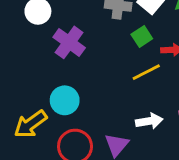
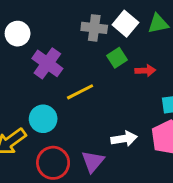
yellow line: (146, 72) -> (80, 92), moved

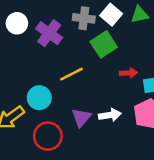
green square: (117, 58) -> (104, 44), size x1.5
purple cross: (47, 63) -> (49, 33), moved
red arrow: (145, 70) -> (128, 73), moved
purple triangle: (93, 161) -> (81, 117), moved

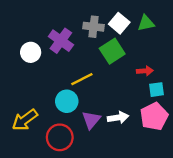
white circle: (17, 23) -> (31, 52), moved
red arrow: (128, 73) -> (145, 71), moved
cyan circle: (39, 98) -> (67, 101), moved

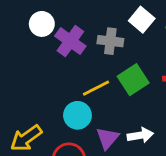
gray cross: (94, 27) -> (110, 41), moved
green square: (112, 51) -> (133, 80), moved
white circle: (31, 52) -> (42, 24), moved

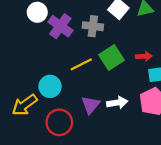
cyan circle: (77, 115) -> (50, 86), moved

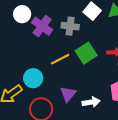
white arrow: (117, 103) -> (91, 102), moved

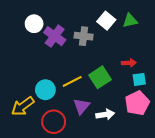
green square: (86, 53) -> (100, 77), moved
yellow line: (60, 59) -> (72, 81), moved

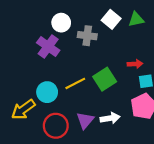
white circle: (34, 24) -> (61, 23), moved
purple cross: (55, 36) -> (48, 47), moved
purple triangle: (81, 106) -> (85, 120), moved

